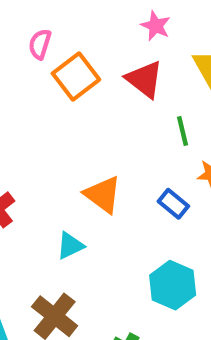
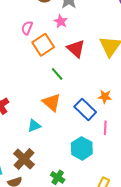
pink star: (156, 26) -> (61, 21), moved
green line: (183, 131) -> (57, 74), moved, turned -32
blue rectangle: (173, 204) -> (85, 109), size x1.5

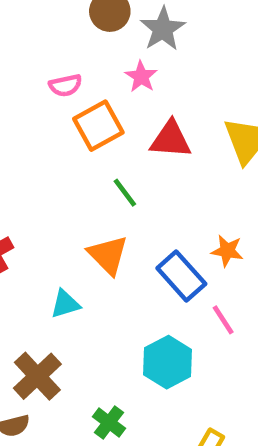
pink semicircle: (27, 28) -> (65, 85), turned -128
red triangle: (76, 49) -> (171, 139), turned -42
pink line: (105, 128) -> (223, 320), turned -40

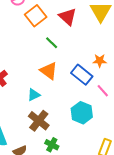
red triangle: (171, 139) -> (68, 17), turned 48
brown cross: (37, 376) -> (39, 121), moved
green cross: (109, 423) -> (52, 145), moved

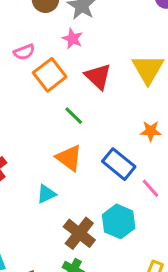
orange star: (100, 61) -> (151, 131), moved
brown cross: (39, 121) -> (79, 233), moved

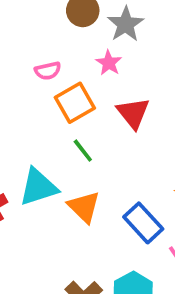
green line: (74, 116) -> (83, 151), moved
cyan triangle: (46, 194) -> (38, 187), moved, size x1.6

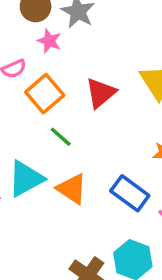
pink star: (109, 63) -> (49, 41), moved
red triangle: (133, 113) -> (101, 93), turned 40

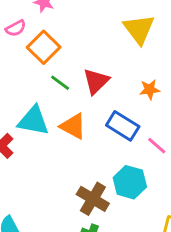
red triangle: (101, 93) -> (96, 81), moved
cyan triangle: (26, 179) -> (33, 121), turned 44

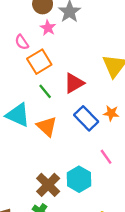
pink semicircle: (16, 28) -> (22, 42), turned 70
red triangle: (96, 81) -> (74, 83), moved
blue rectangle: (123, 126) -> (86, 118), moved

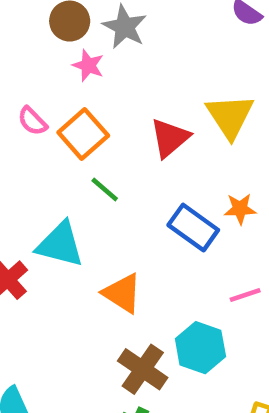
pink semicircle: (22, 42) -> (32, 121), moved
red triangle: (74, 83) -> (170, 138), moved
orange triangle: (47, 127) -> (122, 293), moved
pink line: (106, 157) -> (245, 295), turned -63

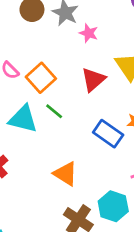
pink star: (88, 65) -> (89, 33), moved
cyan triangle: (60, 245) -> (23, 119), moved

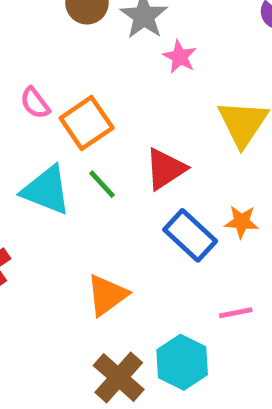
red triangle: (93, 80) -> (165, 169), moved
orange triangle: (65, 174) -> (107, 295), turned 44

